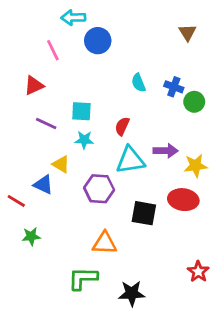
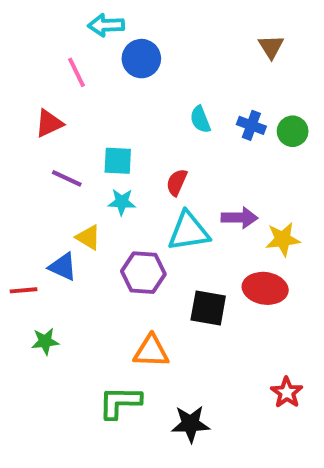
green circle: (194, 102) -> (293, 131), moved
red line: (16, 201) -> (24, 290), turned -36

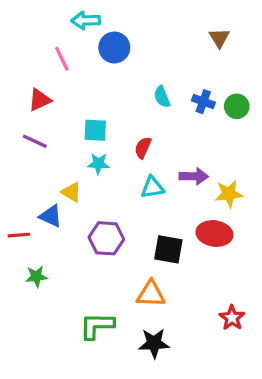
purple line: (67, 178) -> (35, 141), moved
cyan triangle: (189, 231) -> (152, 187), size x0.7
purple hexagon: (143, 273) -> (106, 238), moved
orange triangle: (151, 351) -> (151, 294), moved

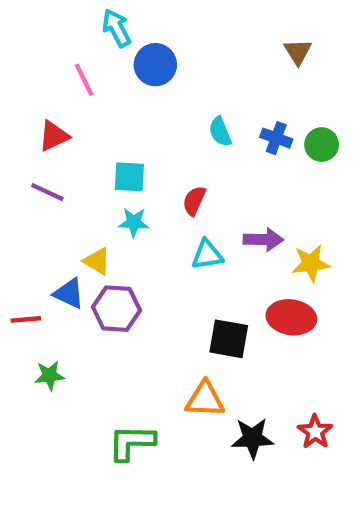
cyan arrow: (86, 20) -> (116, 28), turned 64
purple hexagon: (106, 238) -> (116, 309), moved
black star: (154, 343) -> (252, 438), moved

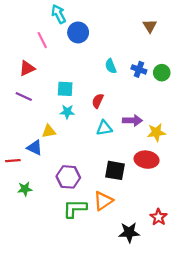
yellow triangle: (97, 261) -> (49, 131), turned -40
purple hexagon: (116, 309) -> (68, 177), moved
orange triangle: (205, 399) -> (103, 201), turned -36
black star: (252, 438) -> (129, 232), moved
green L-shape: (132, 442) -> (75, 208), moved

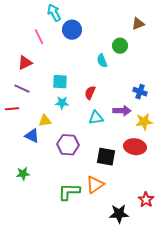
brown triangle: (150, 26) -> (138, 24), turned 40
blue cross: (139, 69) -> (140, 92), moved
green circle: (162, 73) -> (120, 46), moved
red line: (13, 161) -> (12, 109), moved
purple hexagon: (68, 177) -> (68, 145), moved

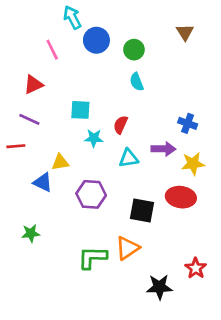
brown triangle: (138, 24) -> (185, 32), turned -40
green circle: (120, 46) -> (134, 50), moved
cyan star: (62, 103) -> (94, 138), moved

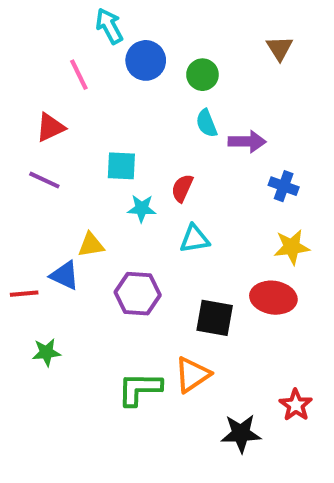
red line: (16, 146) -> (24, 294), moved
purple arrow: (163, 149) -> (247, 142), moved

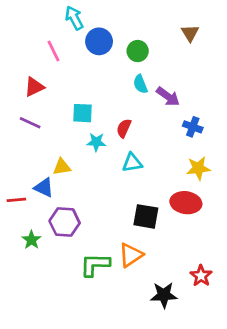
purple arrow: (247, 142) -> (168, 97), turned 35
purple hexagon: (138, 294) -> (65, 222), moved
green star: (46, 352) -> (31, 240), turned -30

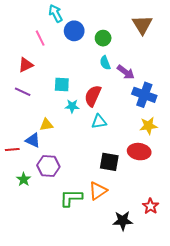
brown triangle: (190, 33) -> (142, 25), size x1.5
blue cross: (193, 127) -> (144, 95), size x1.6
red semicircle: (124, 128) -> (93, 96), size x1.5

